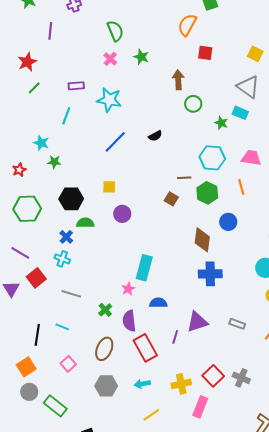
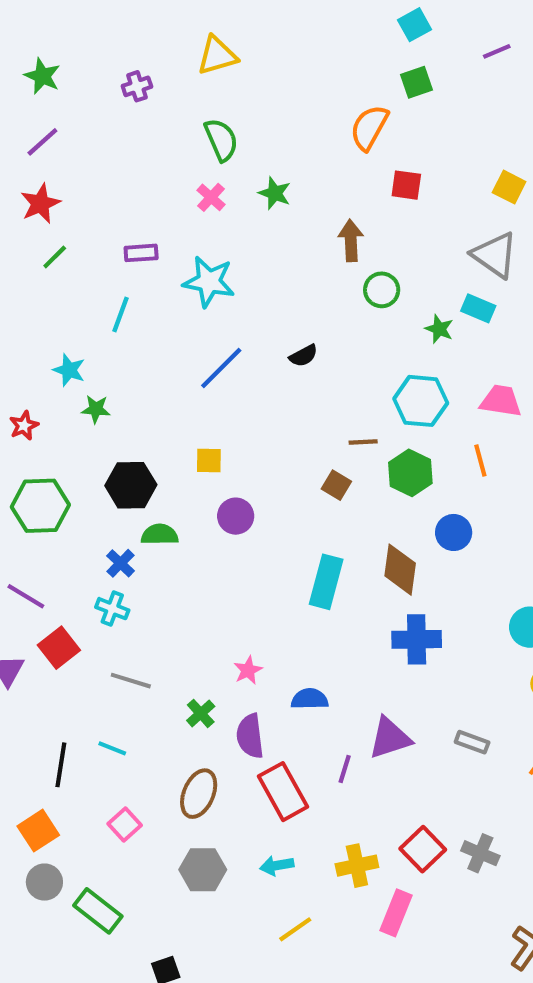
purple line: (50, 31) -> (42, 142), moved, turned 42
cyan rectangle: (144, 268) -> (326, 582), moved

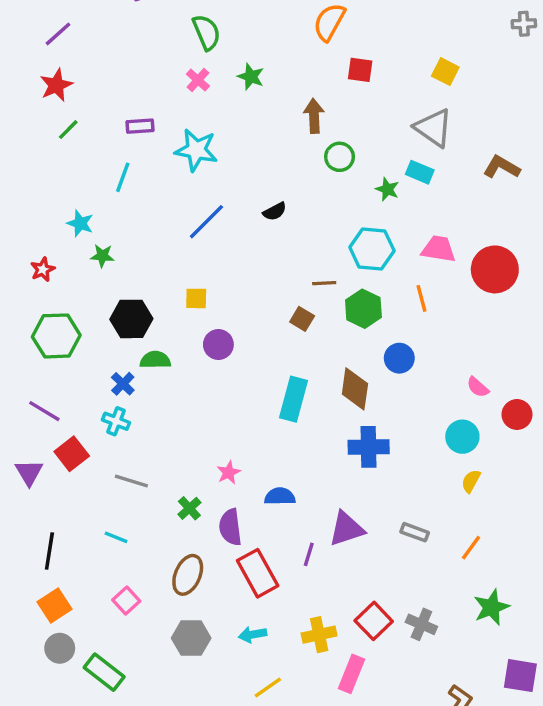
black line: (61, 765) -> (49, 551), moved

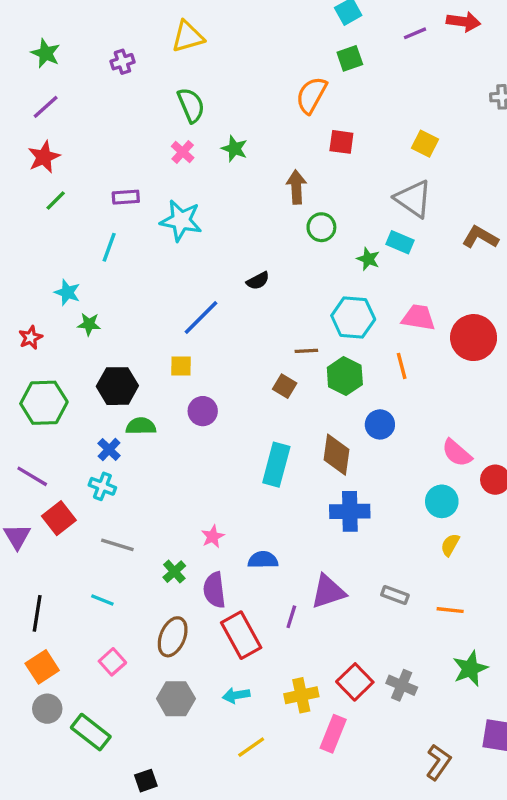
blue line: (206, 222) -> (201, 317), moved
pink semicircle: (478, 387) -> (457, 453), size x1.4
orange line: (471, 548) -> (450, 610), turned 60

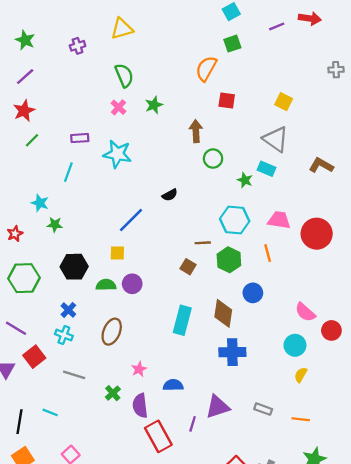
green star: (234, 149) -> (154, 105), turned 30
green semicircle: (141, 426) -> (106, 285), moved
cyan line: (102, 600) -> (50, 412), moved
brown ellipse: (173, 637) -> (112, 332), moved

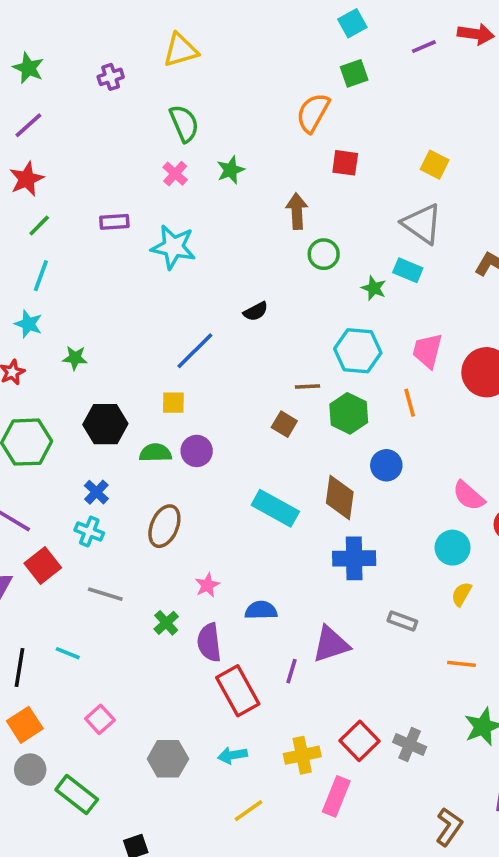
cyan line: (68, 172) -> (41, 276), moved
cyan star: (40, 203) -> (28, 324), moved
pink trapezoid: (279, 220) -> (427, 351), turned -85
cyan rectangle: (182, 320) -> (275, 508), turned -76
gray rectangle: (263, 409) -> (402, 621), moved

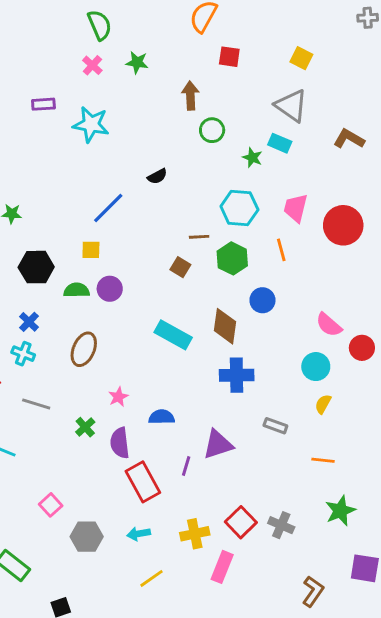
green star: (231, 170) -> (137, 62), turned 30
pink square: (100, 719) -> (51, 505), moved

